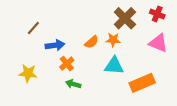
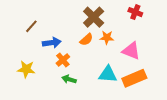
red cross: (157, 14) -> (135, 12), moved
brown cross: (125, 18) -> (94, 17), moved
pink triangle: (158, 43) -> (131, 51), moved
cyan triangle: (114, 66) -> (108, 74), moved

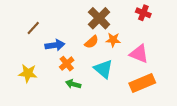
cyan triangle: (108, 74) -> (103, 69), moved, turned 36

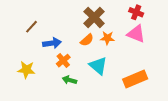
pink triangle: (139, 54) -> (136, 34), moved

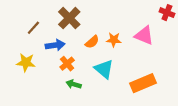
red cross: (136, 12) -> (167, 13), moved
brown cross: (94, 17) -> (69, 18), moved
yellow star: (26, 70) -> (26, 63), moved

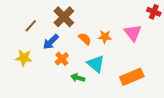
pink triangle: (144, 35) -> (133, 33), turned 30
orange semicircle: (92, 42) -> (85, 39), turned -96
blue arrow: (55, 45) -> (51, 42), turned 144
green arrow: (74, 84) -> (78, 78), moved

